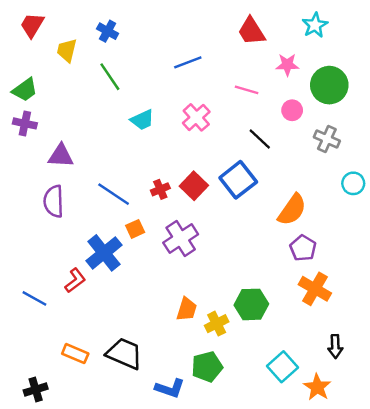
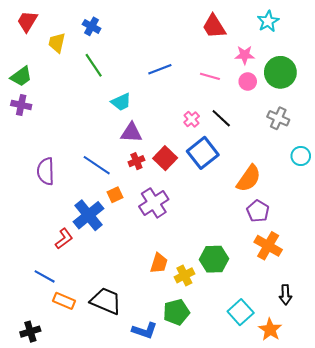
blue line: (188, 62) -> (160, 69), moved
pink circle: (292, 110) -> (248, 82), moved
pink cross: (196, 117) -> (192, 119), moved, size x0.7
purple triangle: (61, 156) -> (131, 133), moved
blue line: (34, 298) -> (45, 276), moved

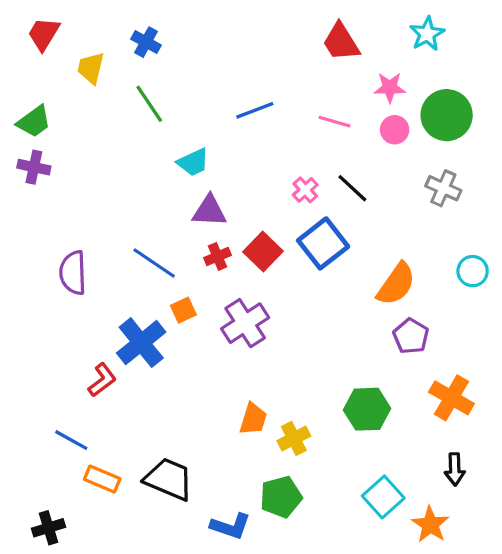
cyan circle: (301, 156) -> (473, 271), moved
orange cross: (268, 246) -> (451, 398), moved
green hexagon: (214, 259) -> (367, 409), moved

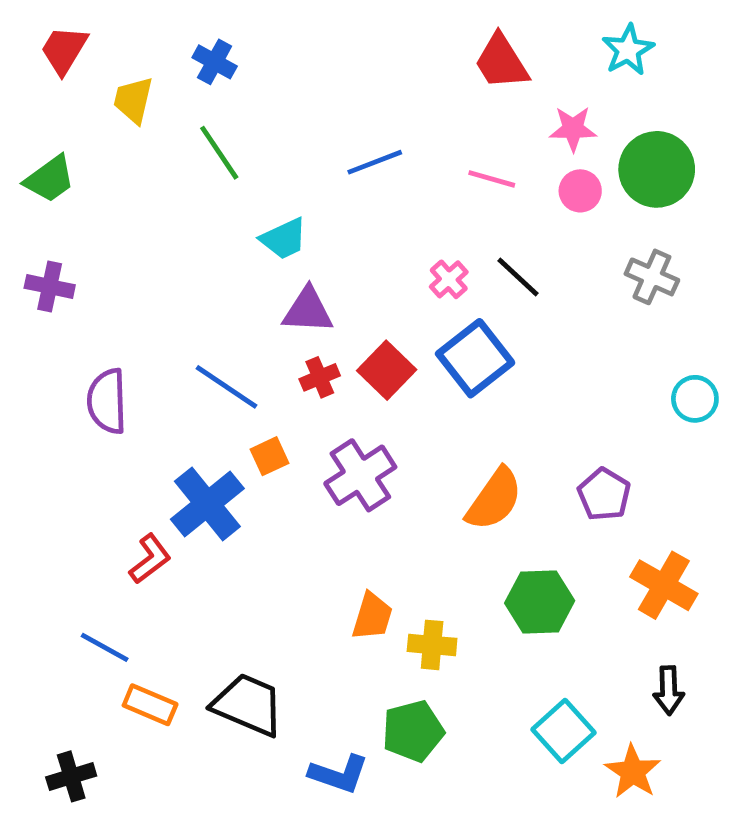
purple cross: (34, 167) -> (50, 286), moved
orange semicircle: (396, 284) -> (494, 499), moved
yellow cross: (294, 438) -> (432, 645), turned 32

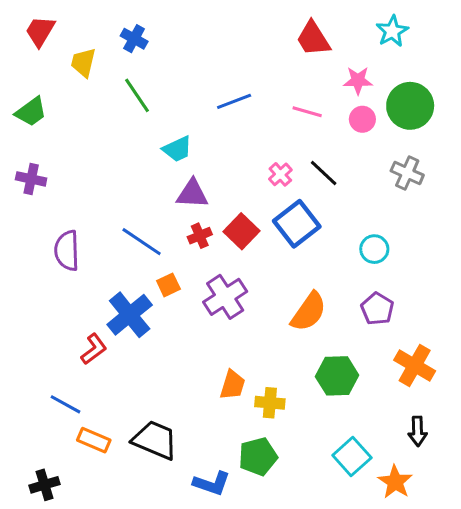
cyan circle: (695, 399) -> (374, 249), moved

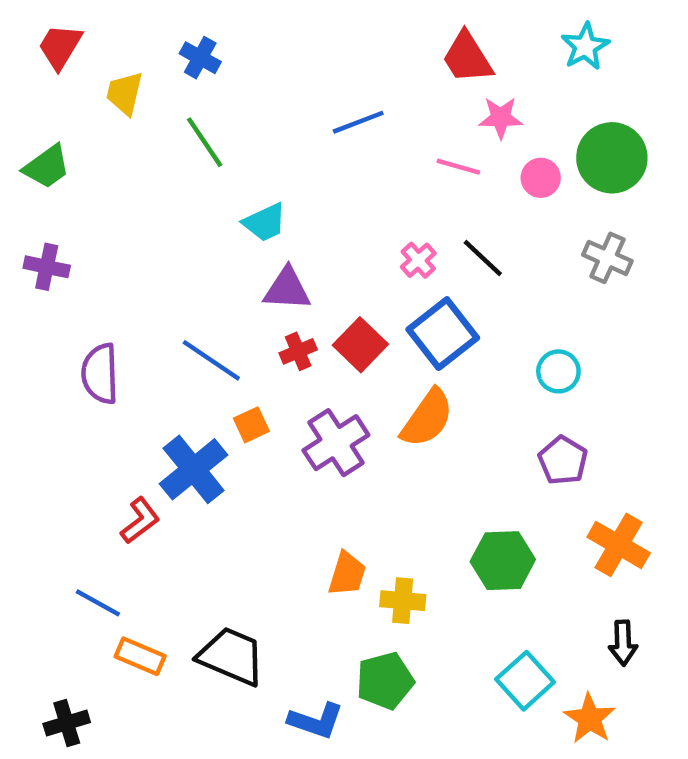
pink star: (358, 80) -> (501, 118), moved
blue line: (234, 101) -> (358, 122), moved
orange semicircle: (309, 312) -> (427, 418), moved

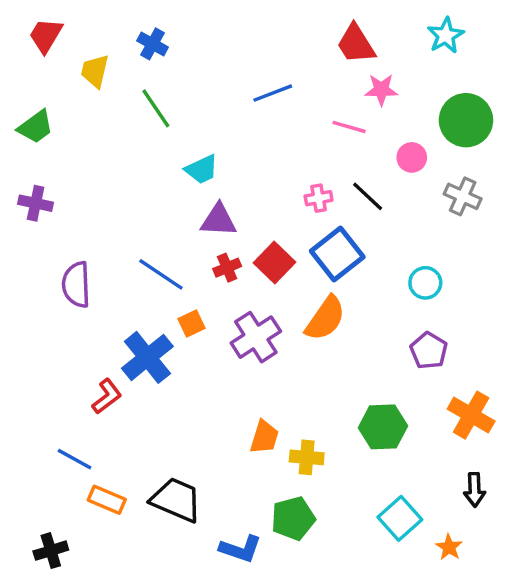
pink circle: (541, 178) -> (412, 157), moved
pink cross: (418, 260) -> (319, 198), turned 32
orange star: (590, 719) -> (449, 547), size x0.7

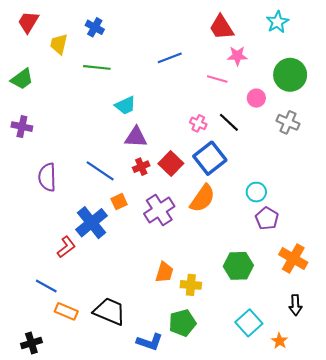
green line: (156, 108) -> (97, 67), turned -50
pink cross: (319, 198) -> (198, 123), turned 35
cyan circle: (425, 283) -> (256, 192), moved

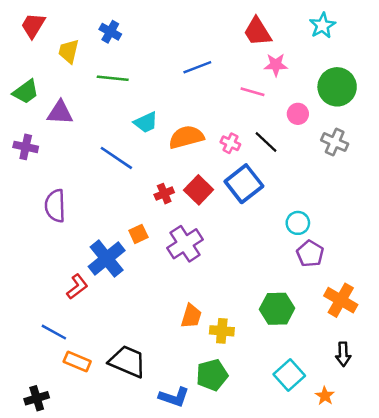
purple triangle: (136, 137) -> (60, 113), moved
blue line: (100, 171) -> (116, 158), moved
orange semicircle: (202, 198) -> (186, 137), moved, turned -140

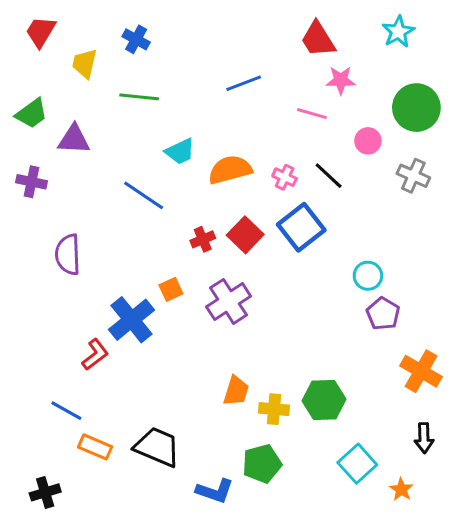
green hexagon: (277, 309) -> (324, 400), moved

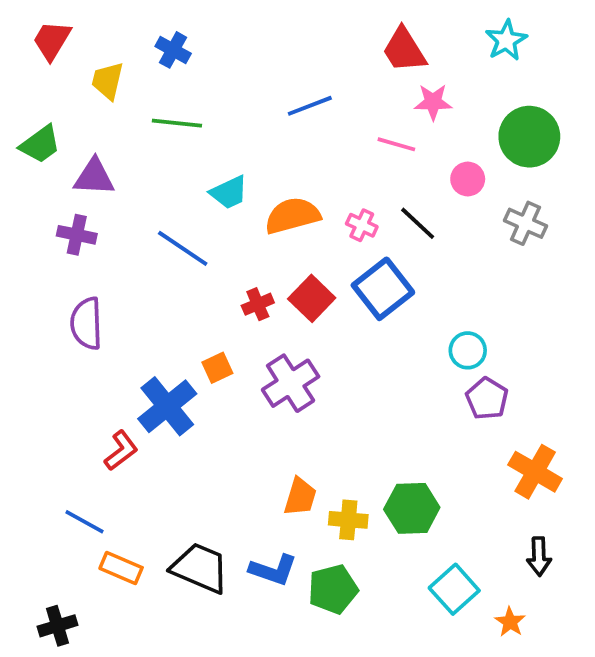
purple cross: (32, 182) -> (77, 235), moved
blue L-shape: (215, 491) -> (273, 570), moved

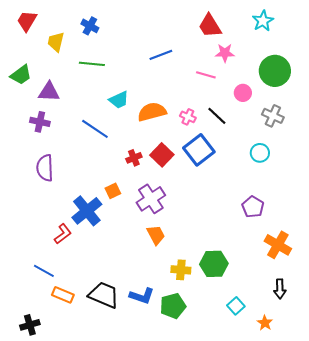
cyan circle: (468, 350) -> (260, 153), moved
orange trapezoid: (300, 497) -> (156, 235), moved, turned -45
cyan square: (454, 589) -> (236, 306), size x0.7

